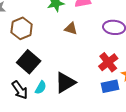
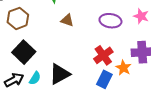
blue rectangle: (110, 86) -> (104, 79), turned -54
black arrow: (20, 90) -> (14, 80), turned -84

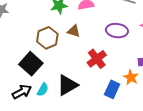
brown hexagon: (18, 18) -> (47, 38), moved
red cross: (103, 55) -> (97, 59), moved

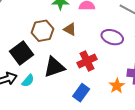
black triangle: (67, 85) -> (54, 67), moved
blue rectangle: (112, 89) -> (81, 93), moved

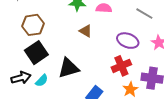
brown hexagon: (43, 31) -> (33, 25), moved
red cross: (87, 61) -> (121, 66), moved

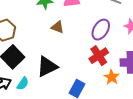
purple ellipse: (128, 41) -> (101, 30), turned -70

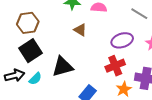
purple ellipse: (101, 30) -> (122, 40), turned 30

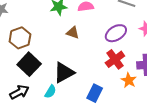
cyan semicircle: (35, 79) -> (50, 92), moved

